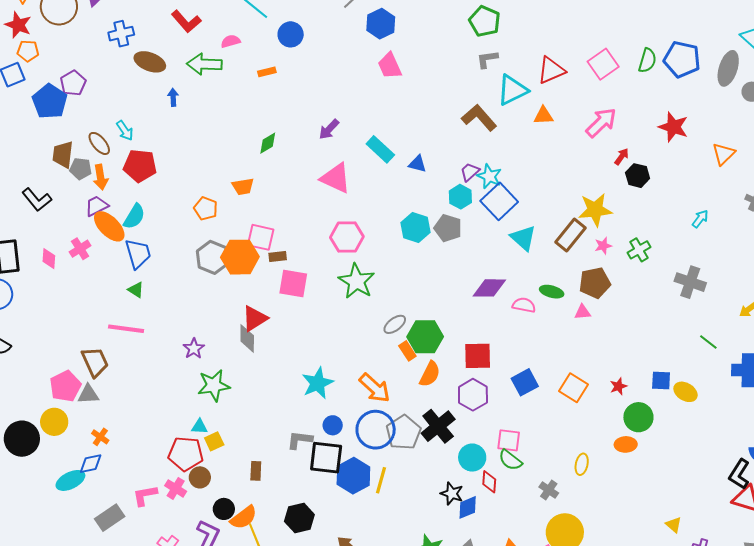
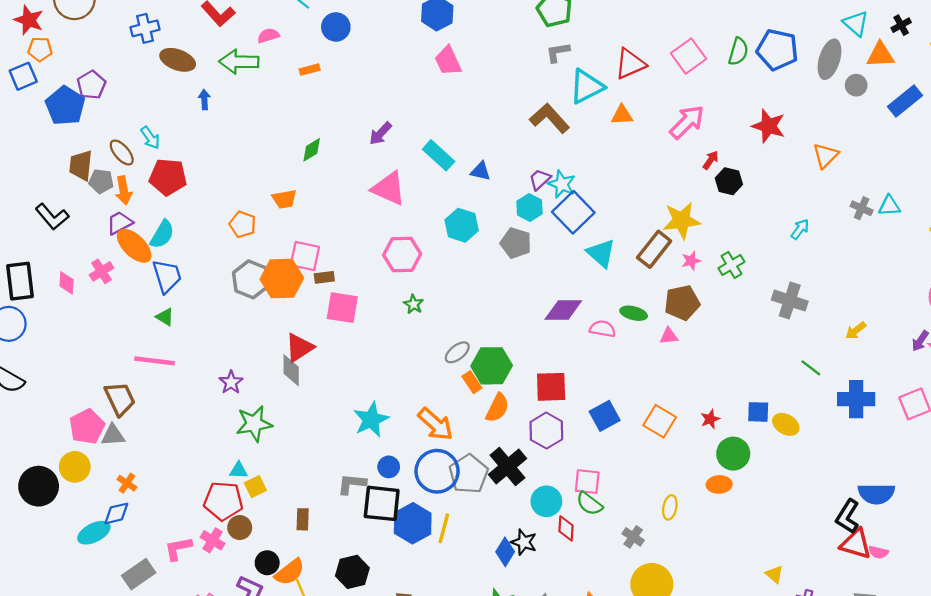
cyan hexagon: (416, 228) -> (462, 225), moved
green star: (357, 281) -> (414, 304), size x0.5
blue diamond: (468, 507) -> (505, 552), moved, turned -35

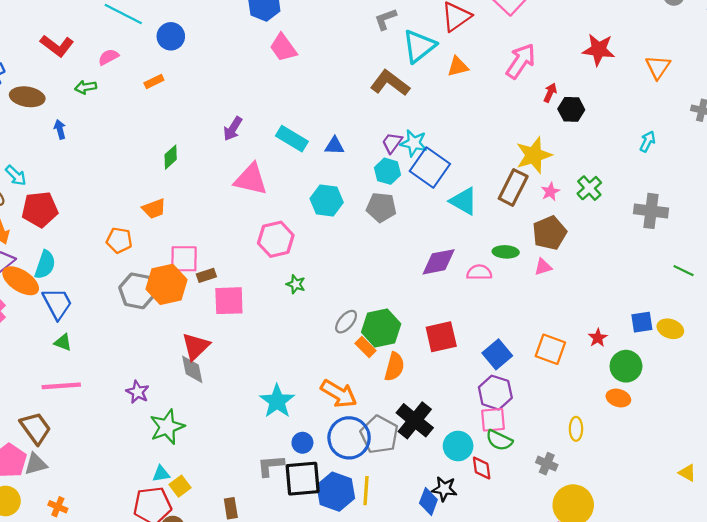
green arrow: (239, 62) -> (86, 87), size x0.6
purple hexagon: (546, 431) -> (495, 393), moved
orange ellipse: (719, 484) -> (618, 398), turned 30

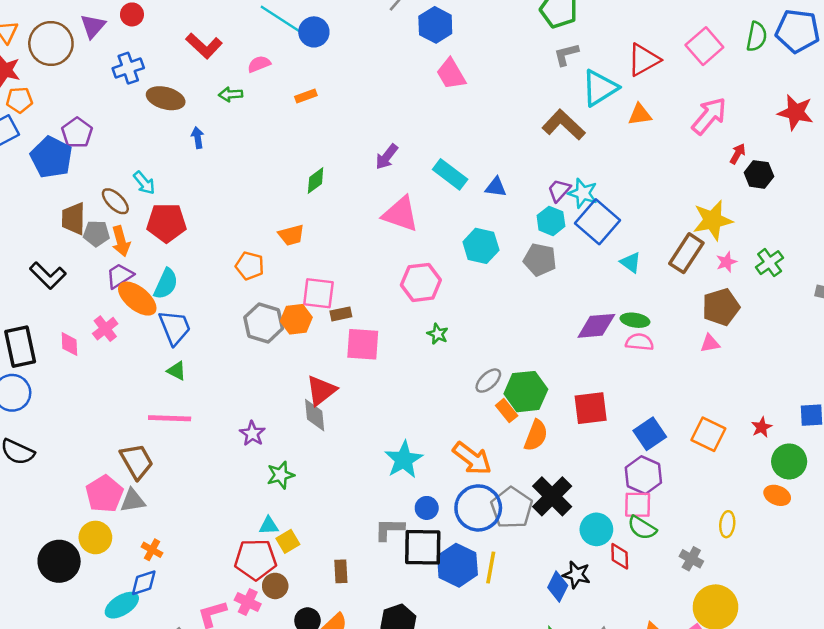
blue circle: (171, 36) -> (314, 32), moved
cyan triangle: (464, 201) -> (631, 262), size x0.7
green ellipse: (506, 252) -> (635, 320), moved
orange hexagon: (166, 284) -> (296, 319), size x0.7
green star: (167, 427) -> (281, 475), size x0.7

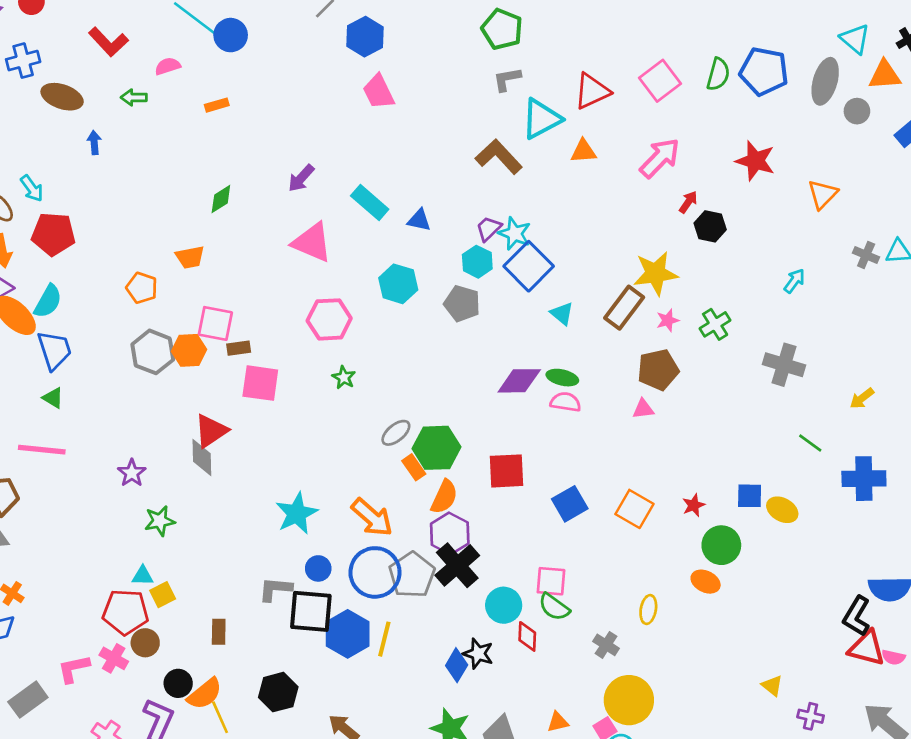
purple hexagon: (643, 475) -> (450, 534), moved

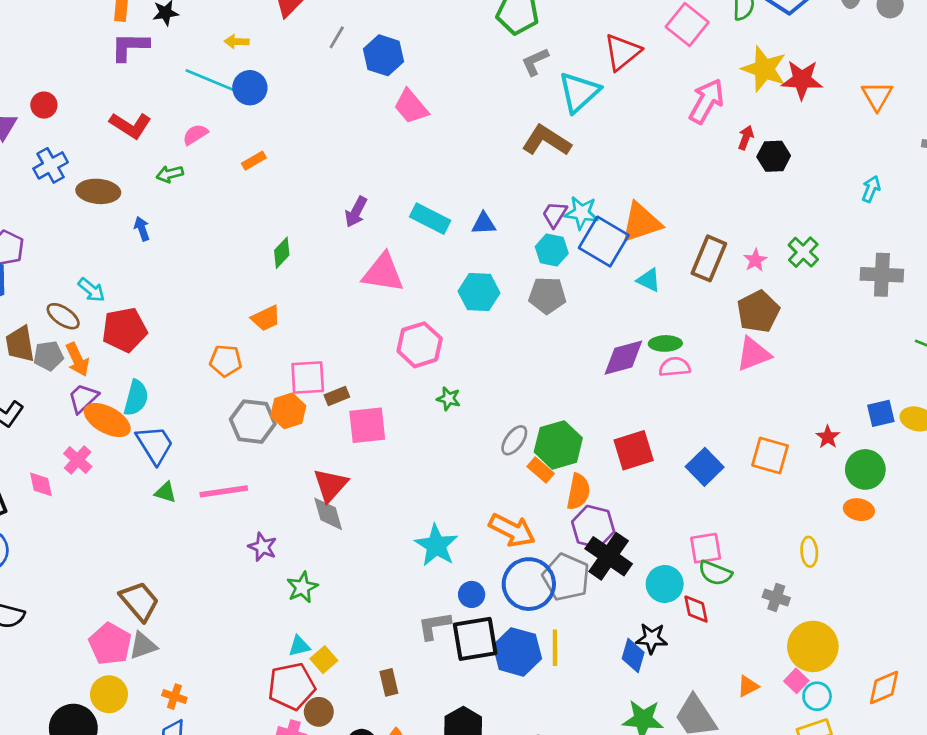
orange triangle: (583, 151) -> (641, 222), moved, size x1.6
yellow star: (656, 273) -> (764, 69), moved, turned -30
pink triangle: (643, 409) -> (753, 354), size x1.6
pink line: (42, 450) -> (224, 491), moved

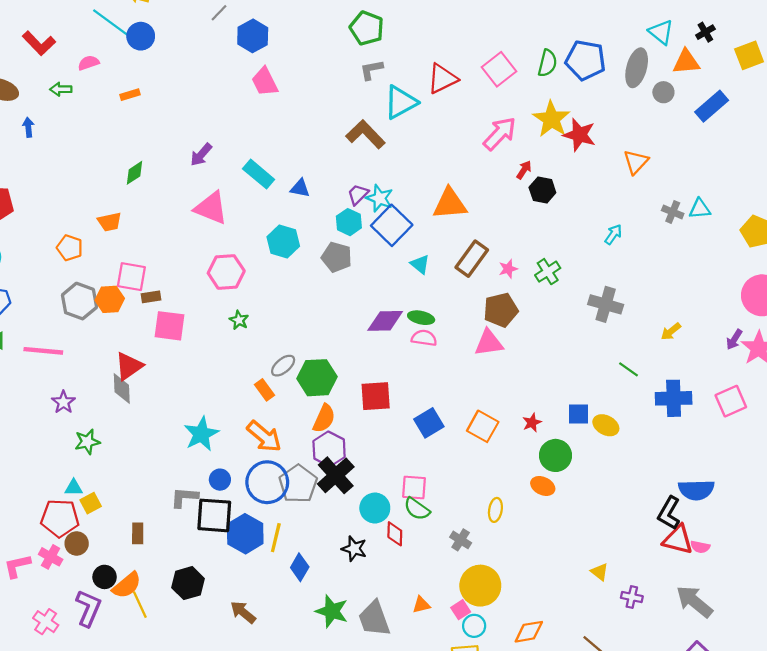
orange triangle: (641, 222) -> (450, 204), moved
orange rectangle: (541, 470) -> (265, 390), moved
blue diamond: (633, 655) -> (300, 567), moved

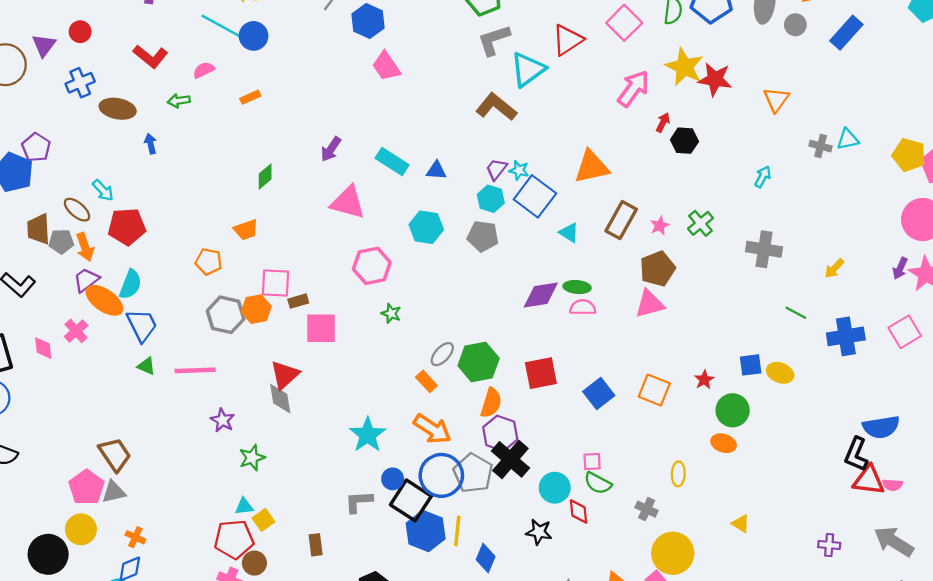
gray L-shape: (371, 70) -> (494, 40), size x1.4
cyan star: (380, 198) -> (519, 170), size x0.7
pink square: (414, 487) -> (592, 462), size x0.7
black square: (214, 515) -> (411, 500), moved, turned 36
yellow triangle: (600, 572) -> (741, 524), moved

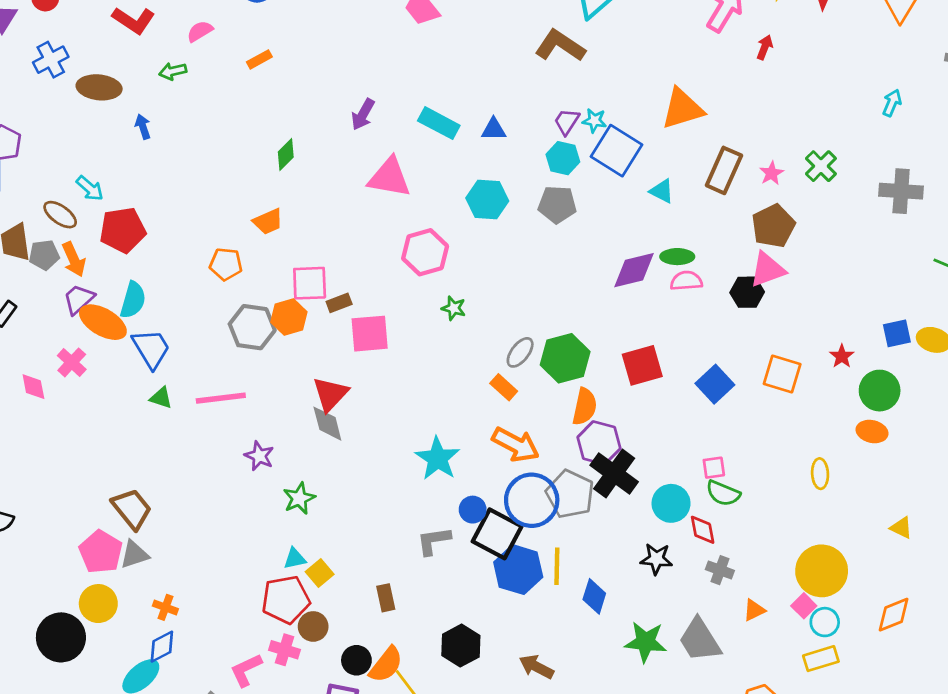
black hexagon: (684, 141) -> (747, 292), moved
gray cross: (647, 509) -> (720, 570), moved

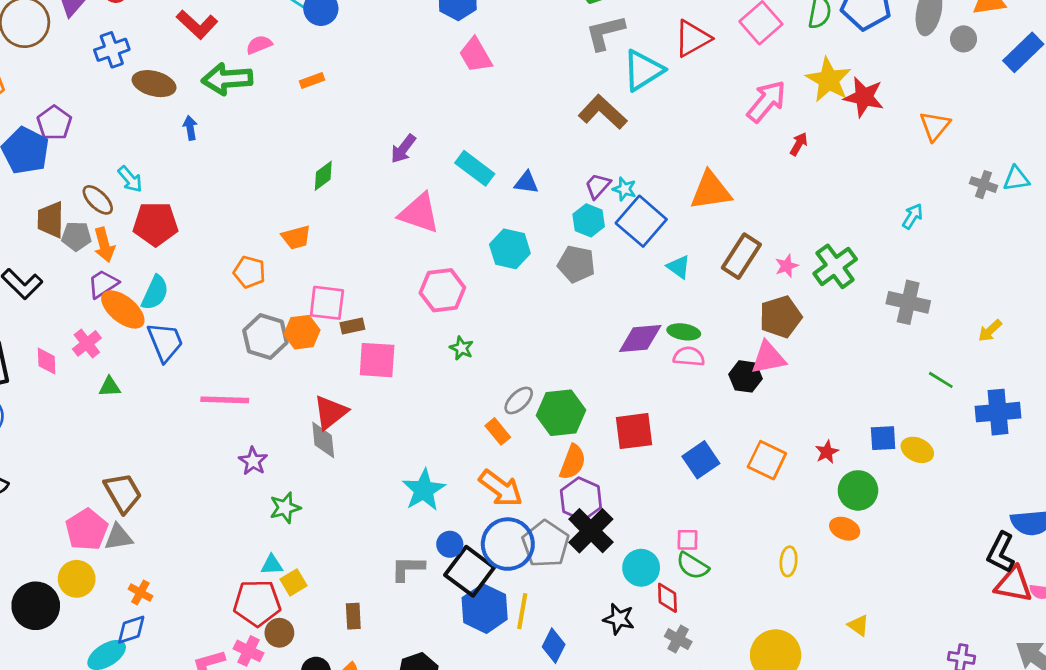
green arrow: (173, 71) -> (227, 79), size x1.8
green cross: (821, 166) -> (835, 266), size x1.4
green triangle: (161, 398) -> (110, 387), moved, turned -30

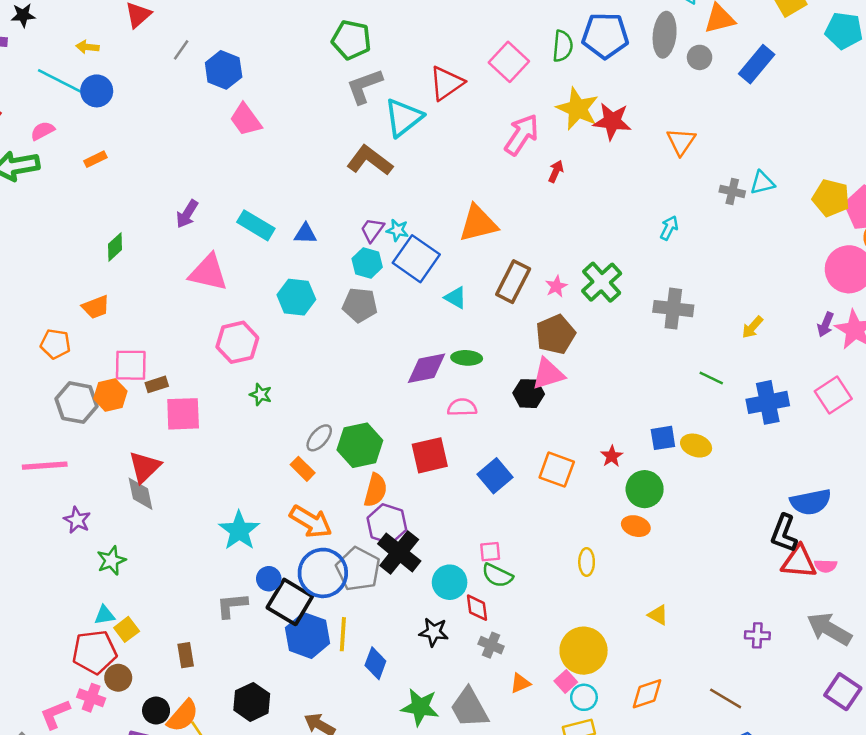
pink semicircle: (689, 356) -> (462, 407), moved

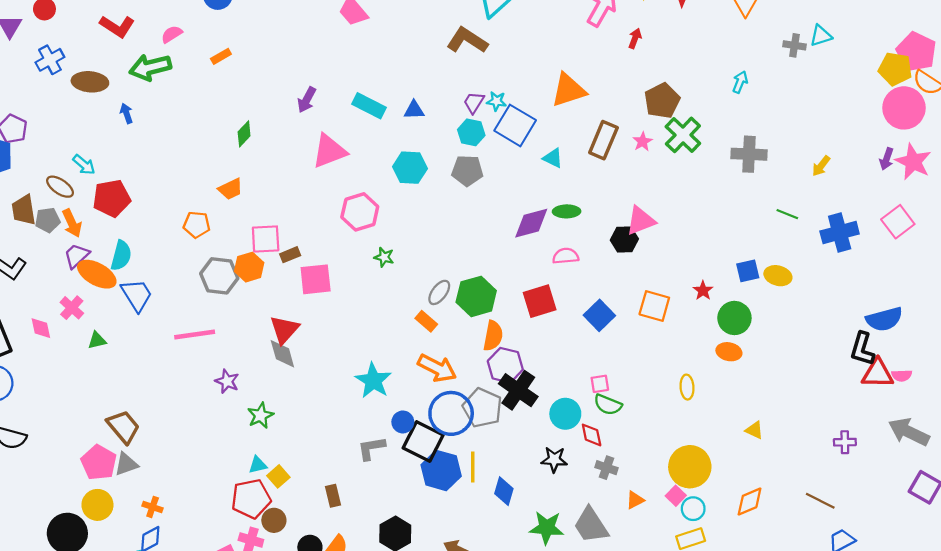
yellow pentagon: (831, 198) -> (895, 69), moved
pink triangle: (208, 273) -> (329, 151), turned -30
brown pentagon: (555, 334) -> (662, 101), moved

